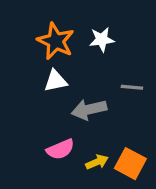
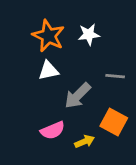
gray arrow: (89, 110) -> (78, 96), turned -32
orange square: (130, 164) -> (114, 122), moved

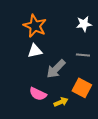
white star: (89, 34) -> (84, 24), moved
pink semicircle: (53, 130) -> (38, 94), turned 48

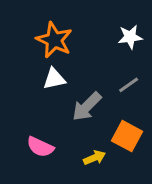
gray line: (83, 55) -> (129, 85), turned -40
pink semicircle: (38, 94) -> (40, 147), moved

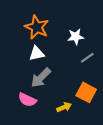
white star: (130, 37) -> (76, 37), moved
gray arrow: (87, 107) -> (41, 78), moved

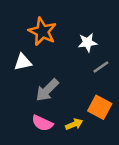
white triangle: (37, 53) -> (23, 62), moved
pink semicircle: (27, 100) -> (42, 123), moved

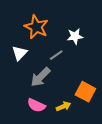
white triangle: (23, 62) -> (20, 53), turned -35
gray line: (101, 67) -> (56, 55), moved

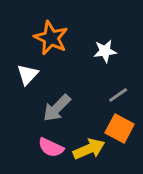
gray line: (56, 55) -> (118, 95), moved
yellow arrow: (63, 106) -> (89, 149), size x1.5

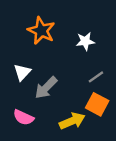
white triangle: (28, 74) -> (22, 72), moved
pink semicircle: (51, 148) -> (23, 117), moved

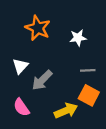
gray line: (96, 77) -> (88, 70), turned 32
pink semicircle: (23, 117) -> (21, 107), turned 30

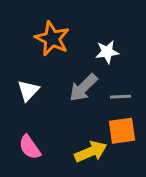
gray arrow: (42, 80) -> (83, 88), moved
orange square: (89, 95) -> (122, 131), turned -36

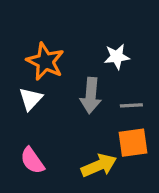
orange star: (52, 39) -> (45, 61), moved
gray arrow: (83, 88) -> (91, 96), turned -40

